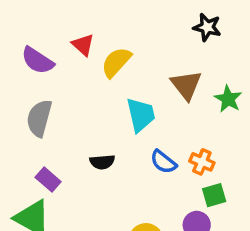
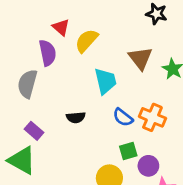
purple semicircle: (38, 60) -> (48, 53), moved, turned -135
orange cross: (202, 162) -> (152, 117), size x1.4
green square: (214, 195) -> (128, 151), moved

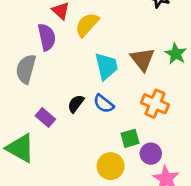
brown triangle: (140, 58) -> (142, 59), moved
black semicircle: (76, 117) -> (76, 104), turned 132
blue semicircle: (123, 117) -> (104, 104), moved
purple rectangle: (34, 131) -> (45, 118), moved

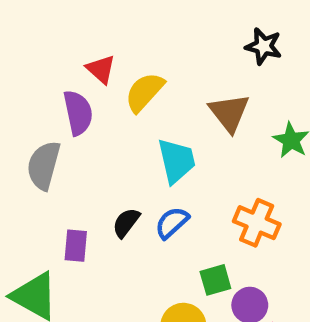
brown triangle: (142, 59) -> (229, 113), moved
blue semicircle: (104, 104) -> (172, 223), turned 100
purple rectangle: (45, 118) -> (76, 246), turned 54

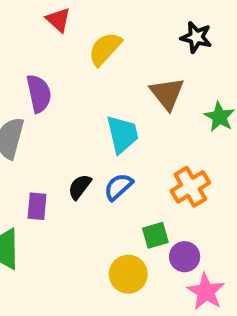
red triangle: (101, 69) -> (58, 20), moved
yellow semicircle: (144, 92) -> (105, 49), moved
orange cross: (257, 223) -> (190, 187), turned 36

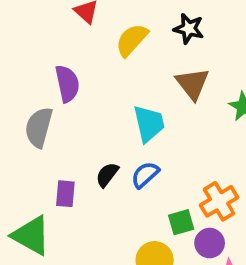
black star: (196, 37) -> (189, 29), moved
orange cross: (190, 187) -> (219, 201), moved

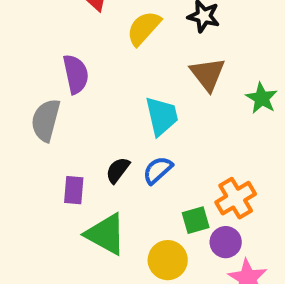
green triangle: (31, 235) -> (106, 234), moved

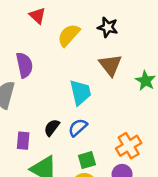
green square: (196, 220) -> (87, 160), moved

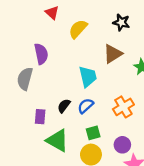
black star: (108, 27) -> (121, 22), moved
brown triangle: (110, 65) -> (113, 54), turned 36
orange cross: (129, 146) -> (123, 107), moved

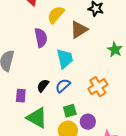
purple semicircle: (41, 54) -> (41, 38), moved
brown triangle: (113, 54) -> (79, 30), moved
purple circle: (122, 145) -> (88, 122), moved

